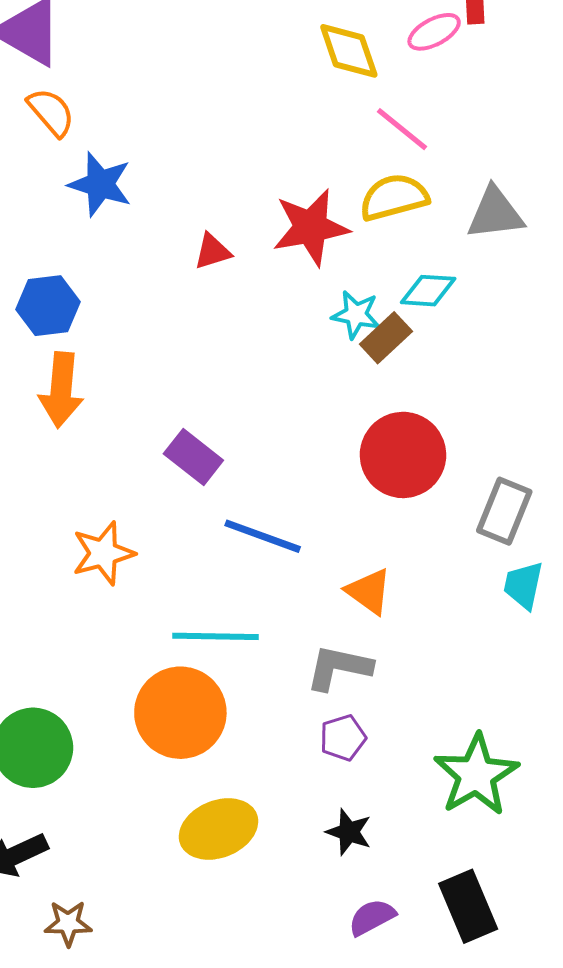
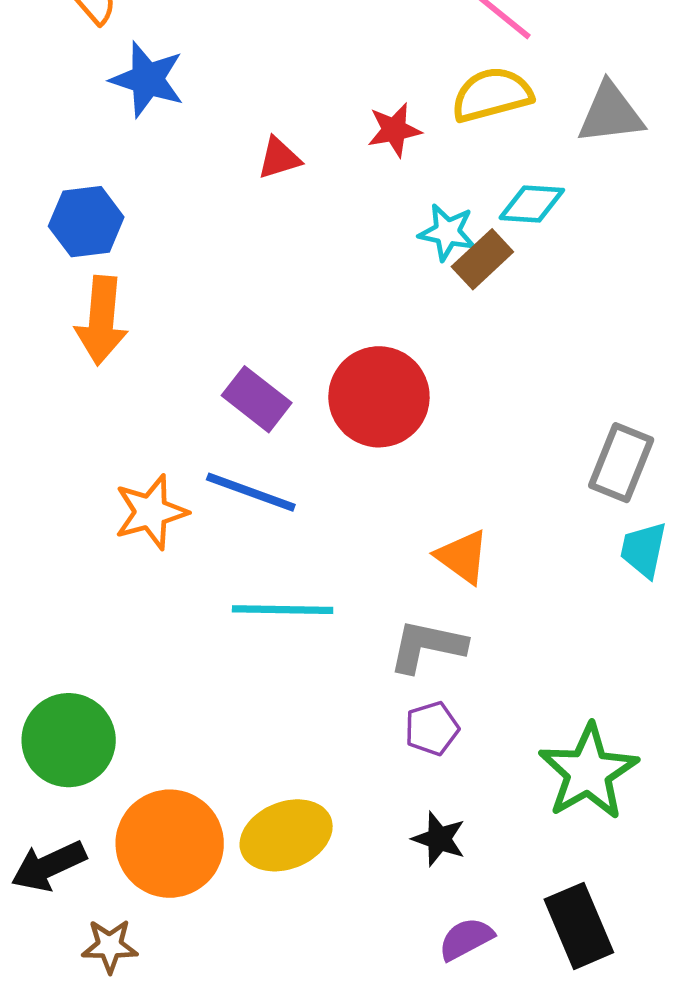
red star: (311, 227) -> (394, 130), size x0.6
red circle: (403, 455) -> (379, 397), moved
blue line: (263, 536) -> (251, 492), moved
orange circle: (180, 713) -> (170, 844), moved

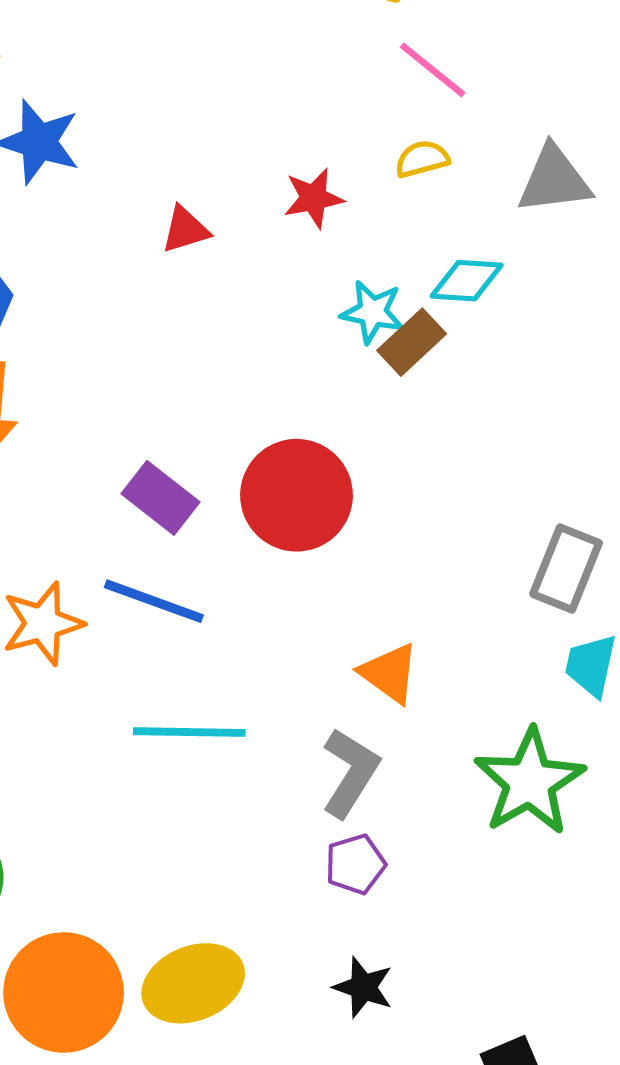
yellow semicircle: (492, 95) -> (422, 159), size x0.6
gray L-shape: (427, 646) -> (350, 773), turned 110
green star: (588, 772) -> (529, 782), moved

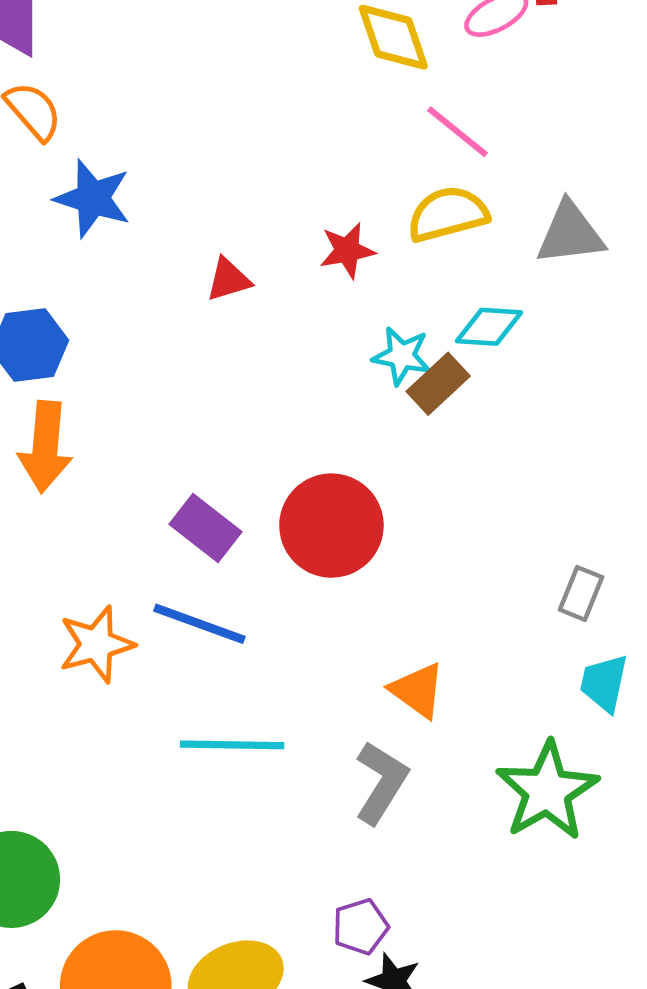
yellow semicircle: (422, 159) -> (448, 214), size x1.6
gray rectangle: (566, 568) -> (581, 593), size x0.7
purple pentagon: (355, 864) -> (361, 927), moved

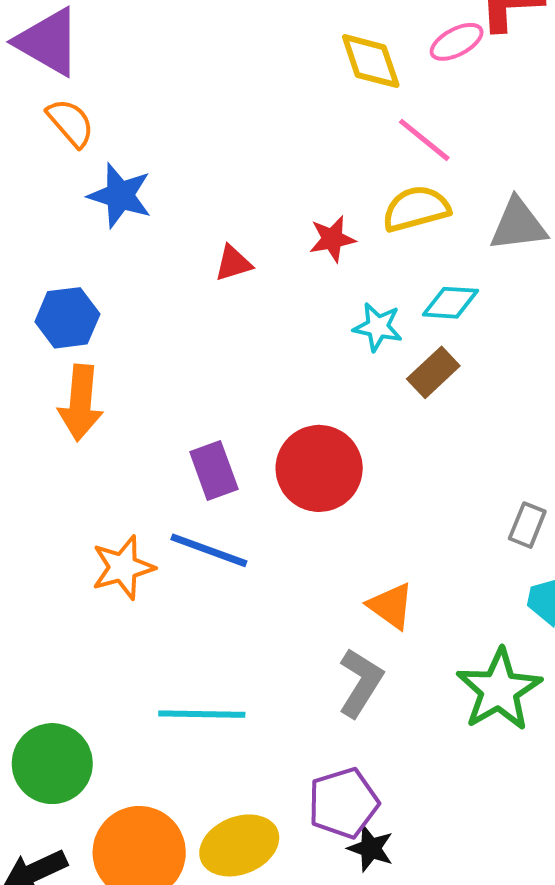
brown rectangle: (438, 384) -> (433, 372), moved
purple rectangle: (205, 528) -> (214, 470), turned 32
cyan line: (232, 745) -> (202, 714), moved
purple pentagon: (361, 927) -> (343, 803), size x1.5

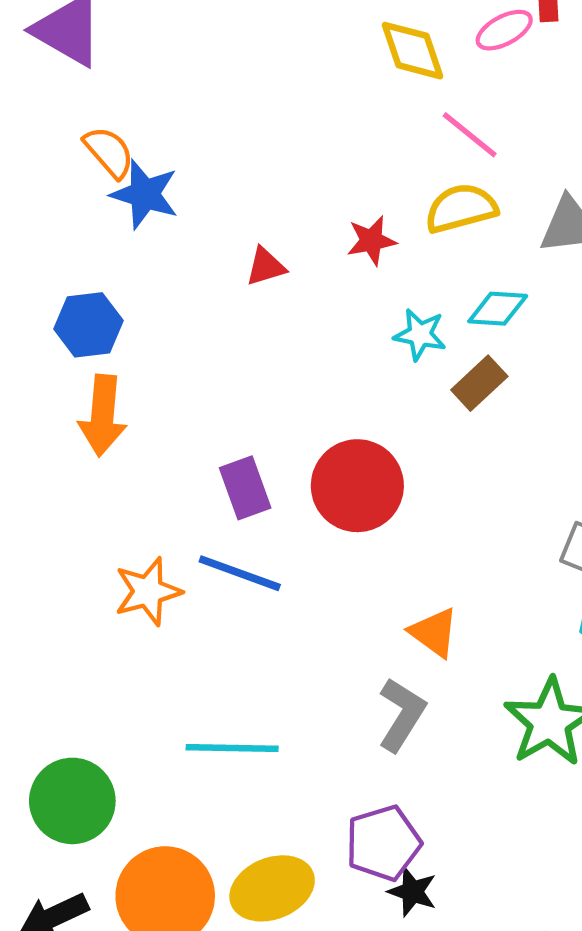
orange semicircle: (70, 123) -> (109, 152), moved

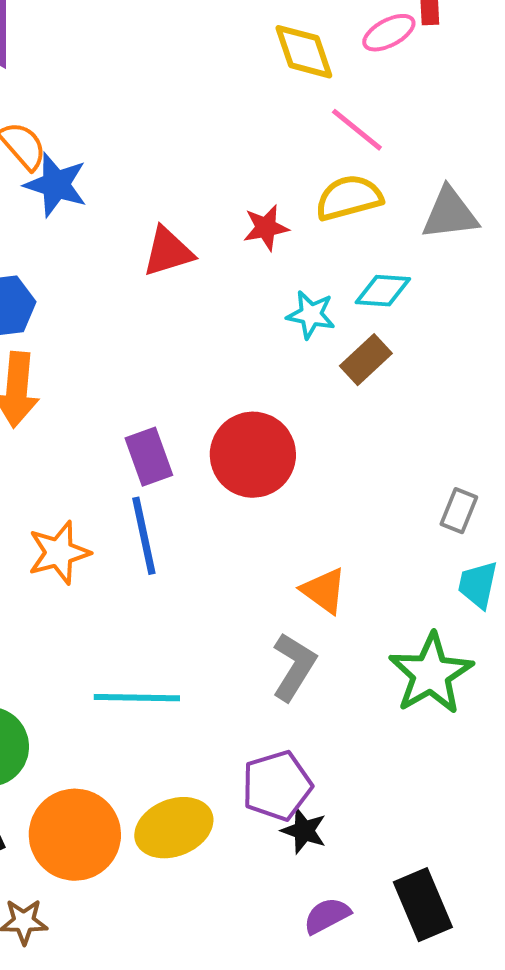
red triangle: (266, 267) -> (168, 252), size x1.4
blue line: (240, 573) -> (144, 536), turned 58

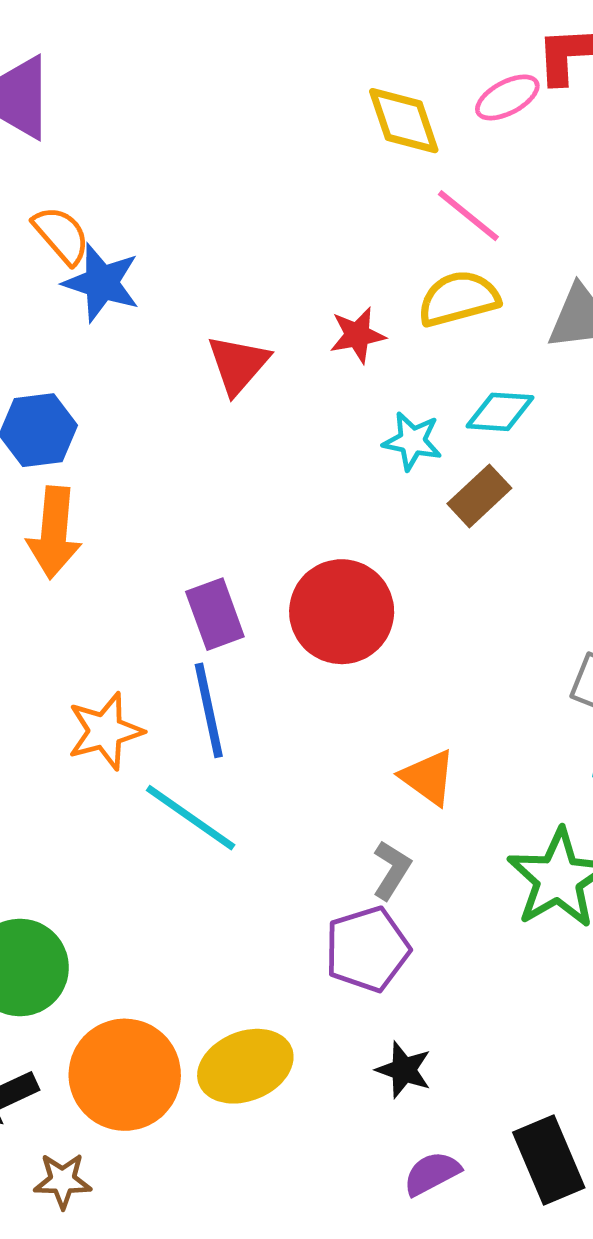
red triangle: (168, 252) -> (238, 364), turned -32
gray L-shape: (294, 667) -> (392, 870), size x0.7
cyan line: (137, 698) -> (191, 818), moved, turned 34
purple pentagon: (277, 786) -> (367, 949), moved

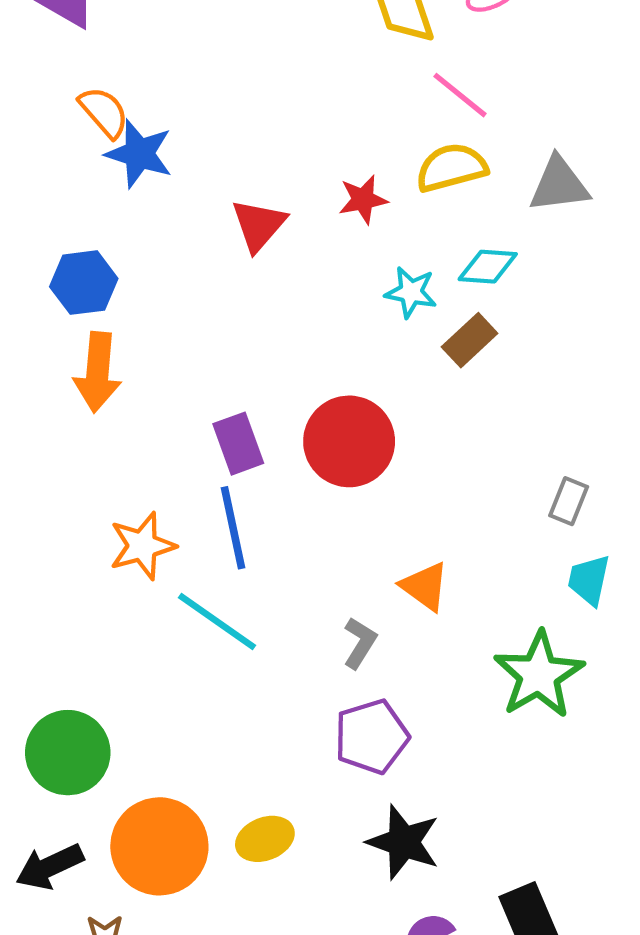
gray L-shape: (392, 870) -> (360, 643), moved
yellow ellipse: (245, 1066) -> (265, 839), size x0.7
black star: (404, 1070) -> (403, 842), size x1.5

